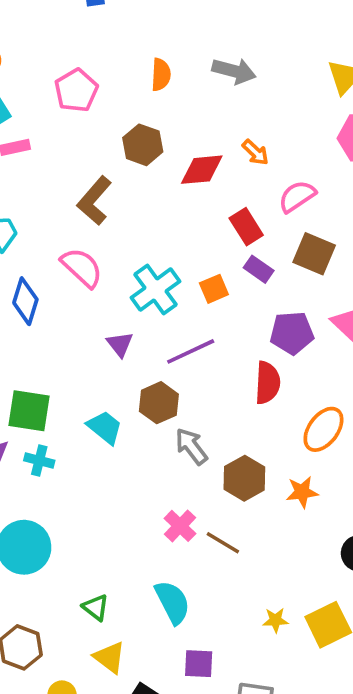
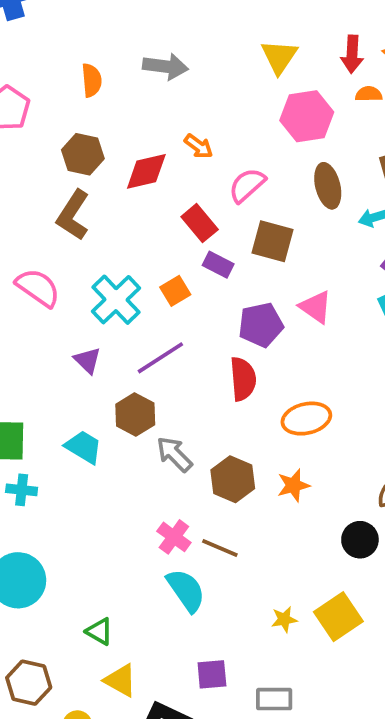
brown L-shape: (94, 201) -> (73, 215), moved
orange ellipse: (323, 429) -> (306, 419), turned 48
cyan semicircle: (172, 602) -> (186, 590), moved

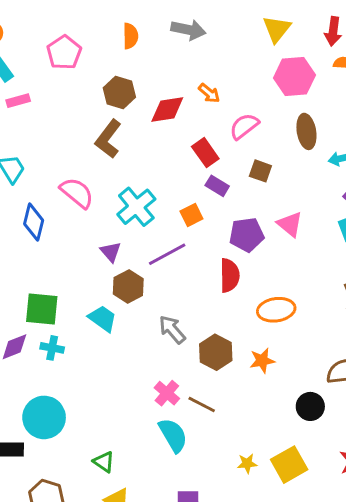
brown square: (272, 241) -> (260, 171), size x0.7
orange square: (175, 291) -> (191, 215), moved
brown hexagon: (135, 414) -> (128, 286), moved

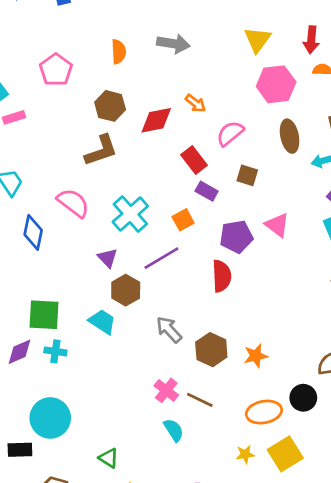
brown L-shape: (108, 139) -> (101, 151), turned -144
orange ellipse: (276, 310) -> (264, 412), moved
cyan semicircle: (173, 435) -> (174, 430), size x0.7

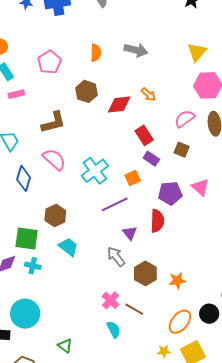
pink semicircle: (230, 133) -> (185, 119), moved
brown L-shape: (101, 151) -> (53, 122), moved
purple triangle: (108, 258) -> (130, 233), moved
brown hexagon: (126, 290) -> (55, 215), moved
orange ellipse: (264, 412) -> (180, 322), turned -45

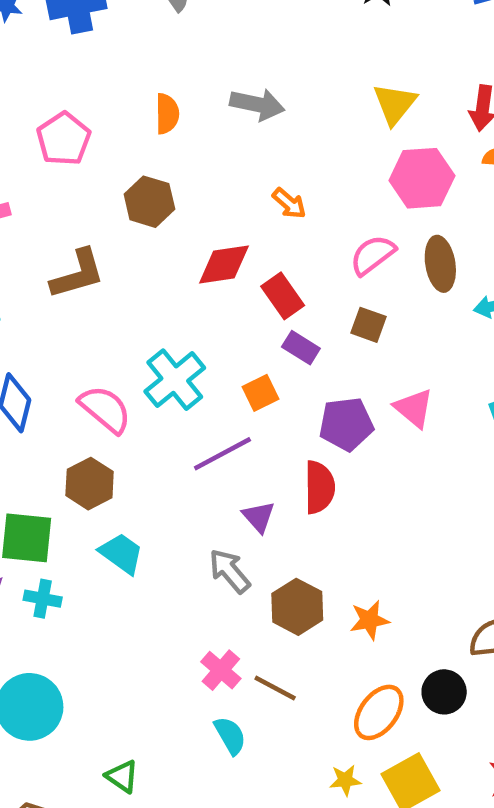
red diamond: (119, 105) -> (224, 265), moved
pink semicircle: (54, 159) -> (105, 409), moved

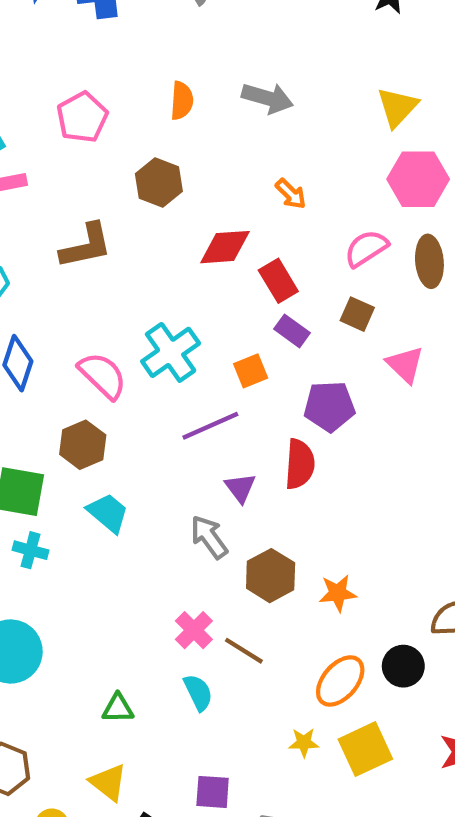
pink triangle: (414, 408) -> (405, 365), moved
green triangle: (122, 776) -> (118, 708), moved, turned -40

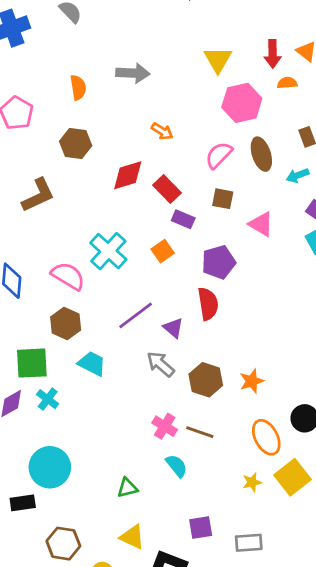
purple line: (210, 426) -> (136, 315), moved
cyan cross: (30, 550) -> (48, 399), turned 35
orange ellipse: (340, 681) -> (266, 437), turned -56

